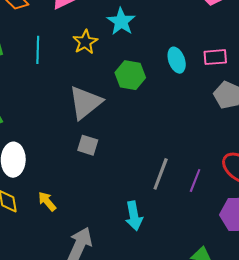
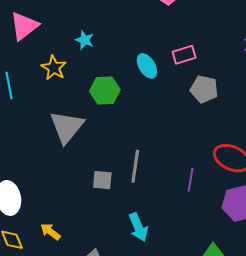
cyan star: (121, 21) -> (85, 40), size x0.7
gray square: (88, 145) -> (102, 180), moved
gray line: (161, 174) -> (135, 166), moved

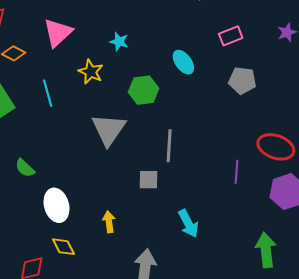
pink rectangle: (184, 55) -> (231, 36), moved
gray line: (135, 166) -> (169, 146), moved
yellow arrow: (50, 232) -> (109, 222), moved, turned 50

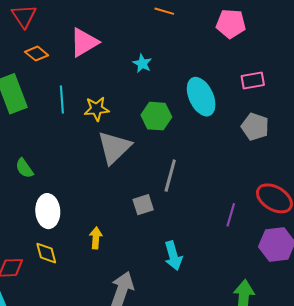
cyan ellipse: (183, 62) -> (201, 97), size x1.5
yellow star: (91, 72) -> (97, 109), moved, turned 30
gray square: (148, 180) -> (143, 205), turned -30

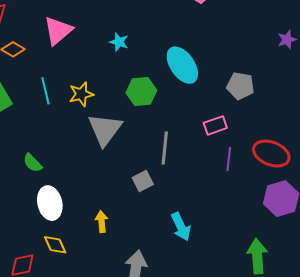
pink rectangle: (253, 81) -> (215, 125), moved
green semicircle: (24, 168) -> (33, 163), moved
purple line: (231, 215) -> (229, 159), moved

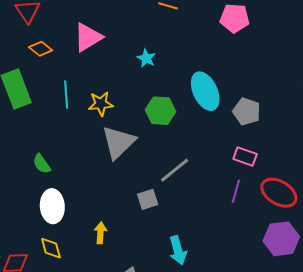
gray pentagon: (240, 86) -> (247, 112), moved
pink rectangle: (215, 125) -> (245, 157), moved, turned 30
gray line: (165, 148) -> (175, 170), turned 36

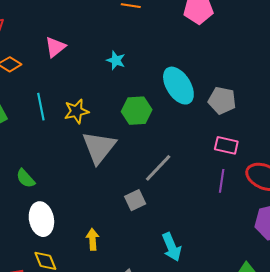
pink triangle: (88, 37) -> (55, 47), size x0.7

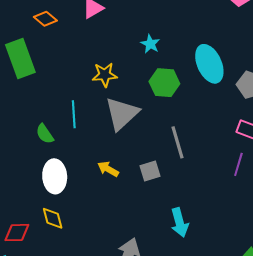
cyan star: (116, 60) -> (150, 44), moved
cyan line: (41, 107) -> (74, 114), moved
gray line: (158, 168) -> (177, 142), turned -68
yellow arrow: (93, 239) -> (108, 169), moved, turned -65

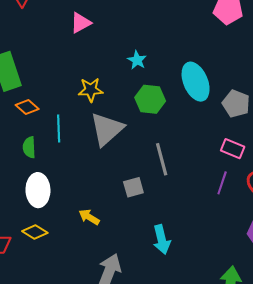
orange diamond: (45, 19) -> (27, 107), moved
green semicircle: (45, 134) -> (29, 147), turned 30
yellow arrow: (108, 169) -> (89, 217), moved
yellow diamond: (53, 218) -> (35, 232), turned -45

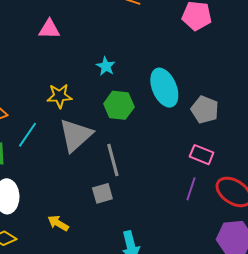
pink triangle: (81, 23) -> (49, 29), turned 30
cyan line: (59, 128) -> (28, 135), turned 36
gray line: (162, 159) -> (113, 160), moved

